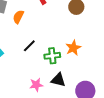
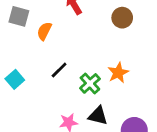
green cross: (52, 56) -> (90, 83), turned -35

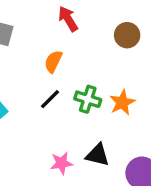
orange semicircle: (44, 31) -> (53, 61), moved
green cross: (90, 83) -> (88, 99), moved, turned -30

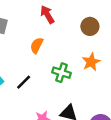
black line: (50, 99) -> (24, 82), moved
orange star: (122, 102) -> (91, 62), moved

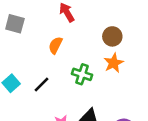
brown circle: (90, 26) -> (112, 36), moved

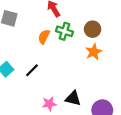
green cross: (82, 74) -> (64, 31), moved

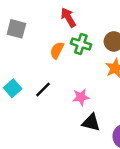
pink star: (49, 104) -> (81, 97), moved

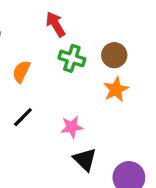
orange semicircle: (57, 50) -> (21, 71), moved
black triangle: (91, 122) -> (85, 160), turned 30

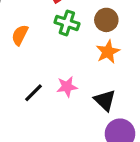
black line: (23, 117) -> (34, 93), moved
black triangle: (85, 160) -> (105, 100), moved

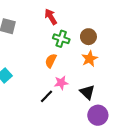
orange semicircle: (20, 35) -> (51, 61), moved
black line: (34, 93) -> (47, 96), moved

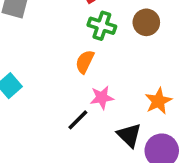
orange star: (89, 59) -> (158, 101), moved
black triangle: (87, 92) -> (129, 135), moved

